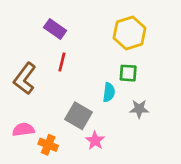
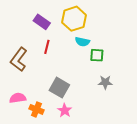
yellow hexagon: (130, 33) -> (74, 19), moved
cyan semicircle: (109, 92) -> (82, 42), moved, turned 96
pink star: (95, 141) -> (65, 110), moved

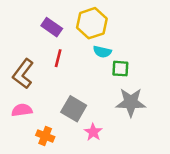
gray star: (105, 82) -> (131, 102), size x1.6
pink semicircle: (18, 98) -> (22, 110), moved
pink star: (65, 110) -> (93, 132), moved

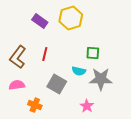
cyan semicircle: (102, 52) -> (79, 71), moved
red line: (58, 58) -> (45, 54), moved
pink star: (93, 132) -> (87, 106), moved

